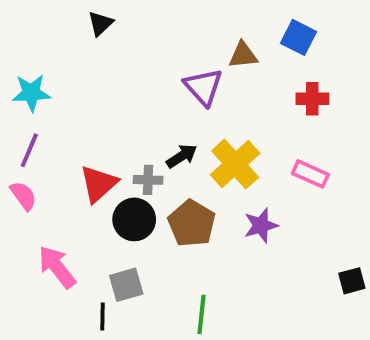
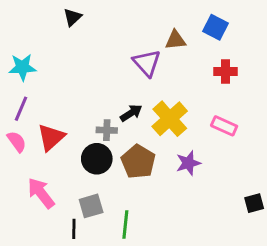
red triangle: (99, 184) -> (51, 137), moved
green line: (201, 314) -> (125, 225), moved

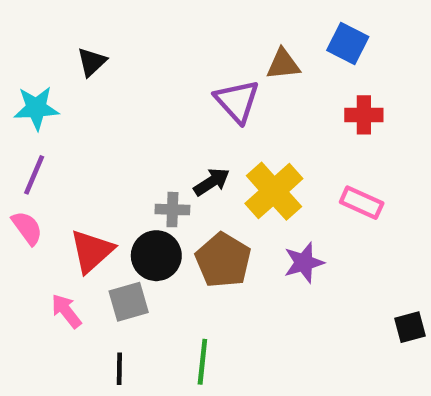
black triangle: (72, 17) -> (92, 62), moved
red triangle: (51, 137) -> (92, 251), moved
pink arrow: (41, 193) -> (66, 311), size x0.7
gray square: (91, 206) -> (129, 302), moved

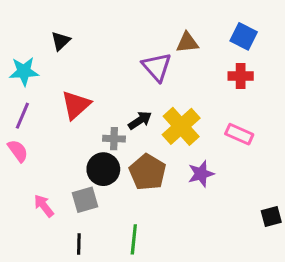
blue square: (348, 43) -> (244, 36), moved
red triangle: (92, 251) -> (76, 105), moved

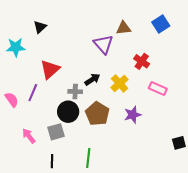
blue square: (244, 36) -> (161, 24), turned 30
red cross: (241, 76) -> (142, 61), moved, turned 35
purple line: (22, 116) -> (33, 93), moved
yellow cross: (181, 126) -> (120, 83), size x0.7

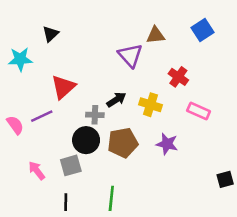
yellow cross: (120, 83) -> (151, 105), turned -30
purple line: (33, 93) -> (42, 116), turned 42
brown pentagon: (97, 114) -> (123, 143), turned 30
purple star: (133, 115) -> (167, 144), turned 30

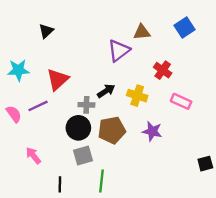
purple triangle: (130, 55) -> (119, 51), turned 35
cyan star: (20, 59) -> (18, 70), moved
gray square: (71, 165) -> (83, 156), moved

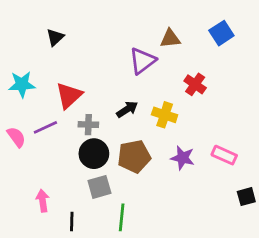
pink rectangle: (181, 101) -> (224, 155), moved
gray cross: (86, 105) -> (88, 125), moved
pink arrow: (33, 156) -> (43, 201), moved, turned 30

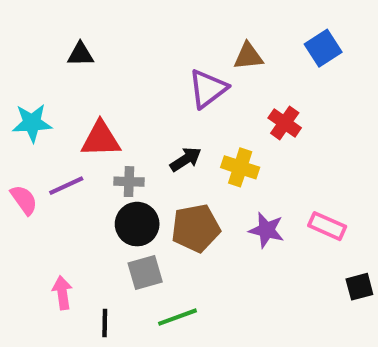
black triangle: (55, 37) -> (80, 54), turned 42
red triangle: (69, 95) -> (101, 139), turned 40
green line: (122, 217) -> (178, 317), turned 64

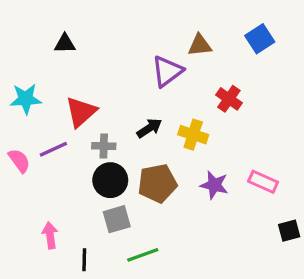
red triangle: (101, 139) -> (81, 112), turned -40

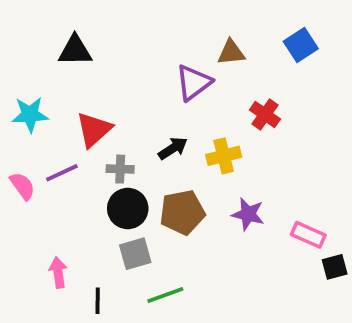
black triangle: (65, 44) -> (75, 51), size x1.4
yellow cross: (193, 135) -> (224, 156), turned -32
pink rectangle: (263, 182) -> (308, 235), moved

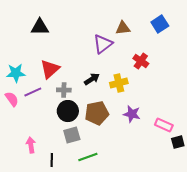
cyan star: (30, 114) -> (16, 73), moved

